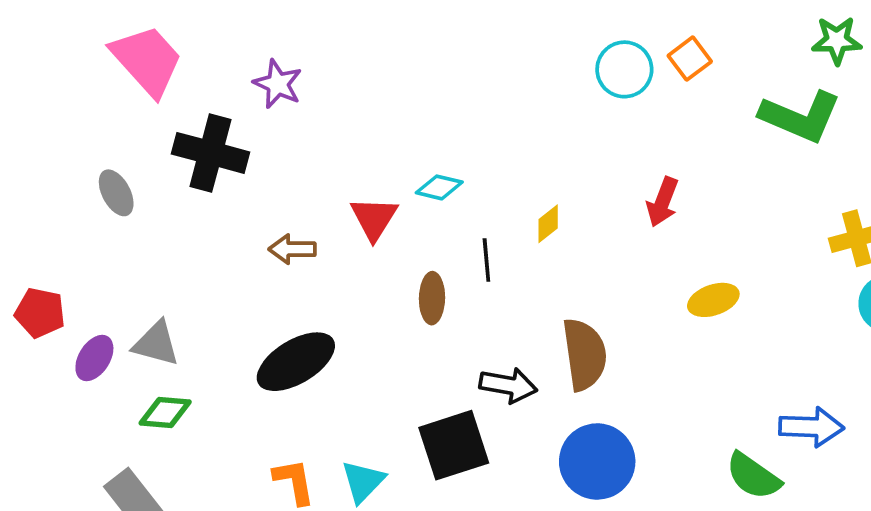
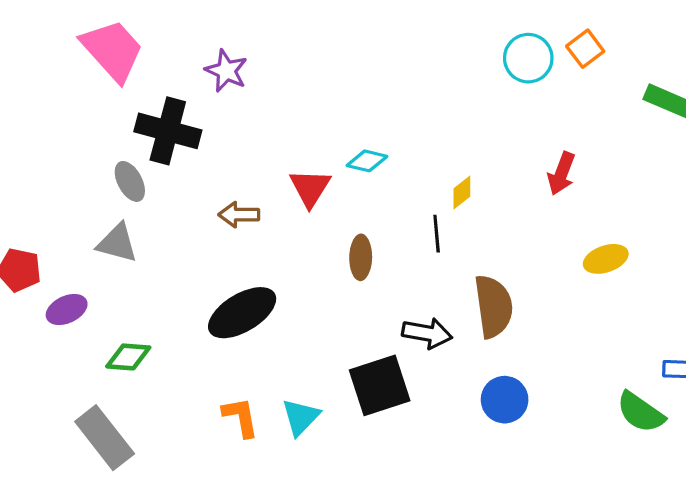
gray ellipse: (116, 193) -> (130, 181), moved
black line: (486, 260) -> (437, 234), moved
gray triangle: (156, 344) -> (117, 243), moved
purple ellipse: (94, 358) -> (67, 310), turned 33
blue circle: (597, 461) -> (505, 400), size x0.7

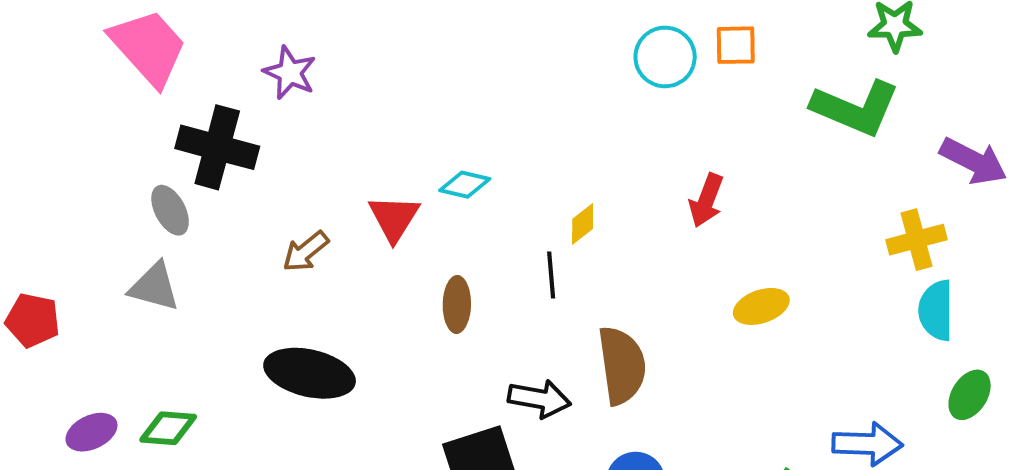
orange square: (585, 49) -> (736, 45), turned 36
brown arrow: (239, 215) -> (306, 251), turned -39
purple ellipse: (67, 310) -> (91, 432), moved
black ellipse: (242, 313) -> (310, 373), turned 44

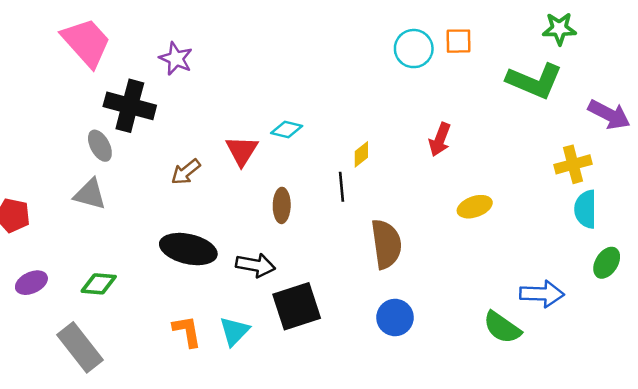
black arrow: (539, 399) -> (256, 265), moved
purple ellipse: (91, 432) -> (31, 283), moved

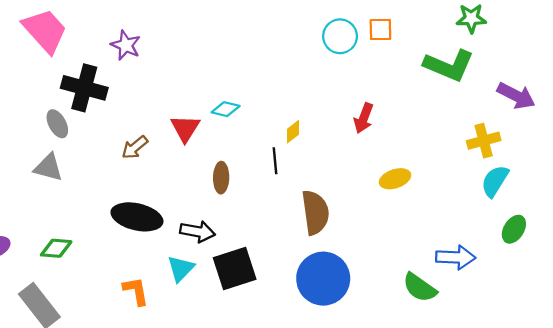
cyan semicircle: (586, 209) -> (495, 181), turned 32
blue circle: (395, 318) -> (323, 279), size x1.6
cyan triangle: (234, 331) -> (181, 269), moved

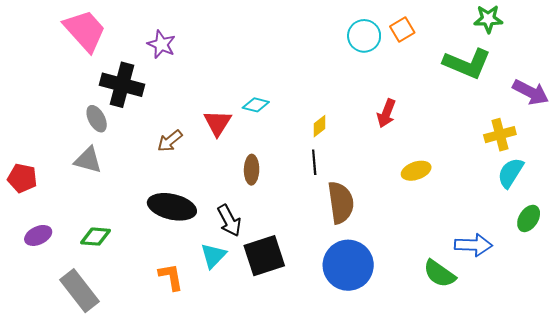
orange square: (380, 30) -> (402, 30), turned -30
black line: (275, 161) -> (314, 162), moved
black arrow: (198, 231) -> (229, 221), turned 52

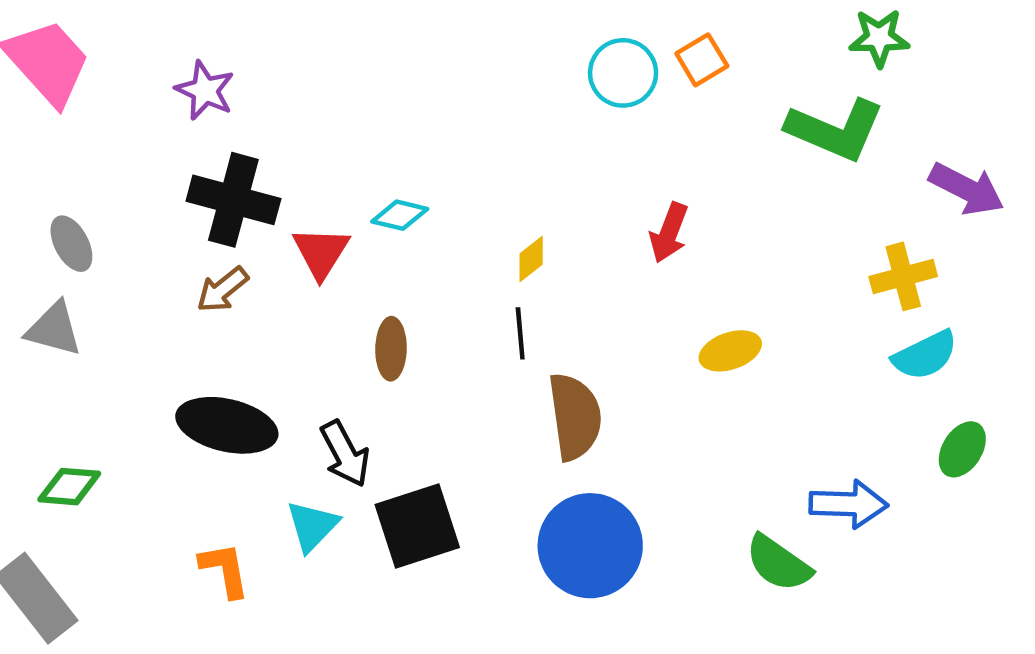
black cross: (122, 85) -> (233, 200), moved
cyan semicircle: (511, 173) -> (925, 355), turned -148

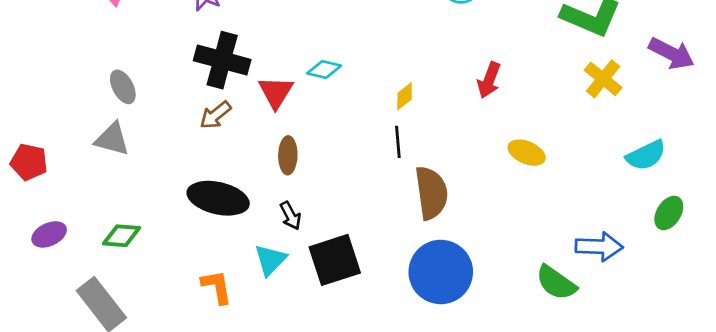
yellow cross: (903, 276) -> (603, 79), moved, turned -36
brown ellipse: (391, 349) -> (288, 155), moved
yellow ellipse: (730, 351) -> (527, 153), turned 42
black arrow: (345, 454) -> (291, 216), size x0.7

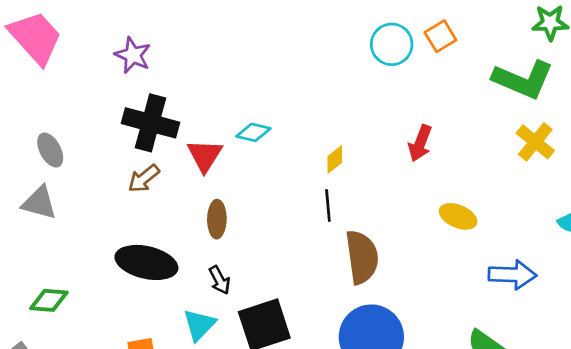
blue arrow: (599, 246) -> (512, 275), moved

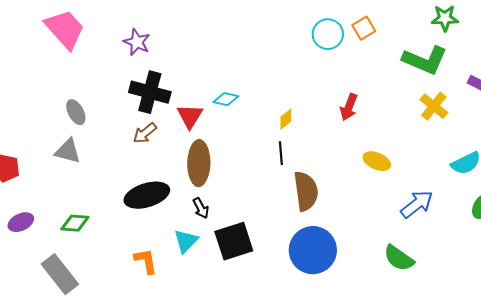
brown ellipse: (217, 219) -> (199, 163), size x1.6
black ellipse: (146, 262) -> (147, 195), turned -30
blue arrow: (512, 275) -> (417, 204), turned -40

